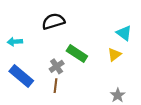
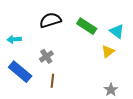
green rectangle: (77, 53) -> (87, 26), moved
gray cross: (57, 66) -> (46, 56), moved

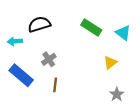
black semicircle: (50, 20) -> (39, 24), moved
yellow triangle: (108, 51) -> (110, 63), moved

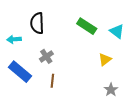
black semicircle: (39, 24) -> (37, 23), turned -75

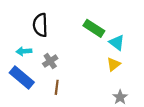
cyan triangle: (117, 31) -> (117, 42), moved
cyan arrow: (14, 39) -> (24, 51), moved

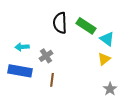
black semicircle: (40, 25) -> (60, 23), moved
blue rectangle: (22, 77) -> (20, 71), turned -30

